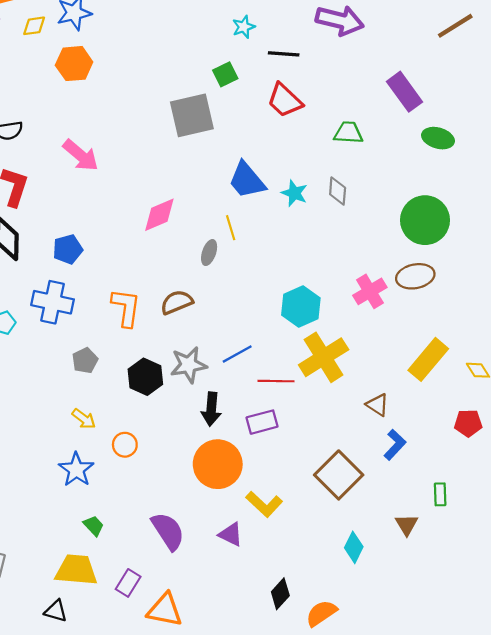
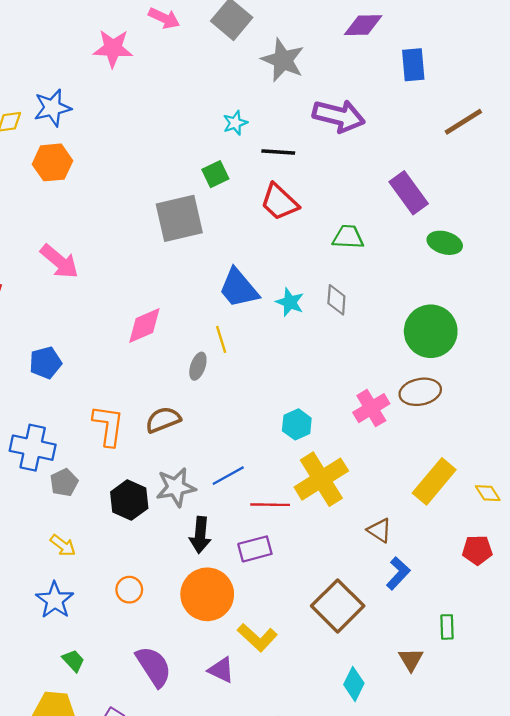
blue cross: (53, 302) -> (33, 448), moved
cyan hexagon: (301, 307) -> (297, 424), size x0.7
orange circle: (125, 445) -> (129, 590), moved

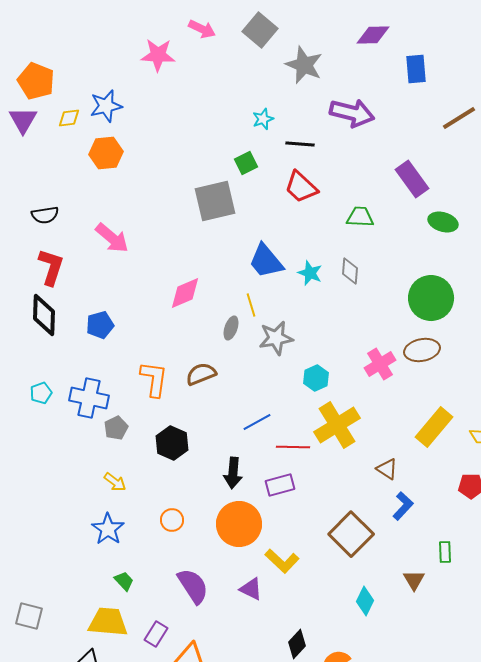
gray star: (176, 487) -> (276, 338), moved

